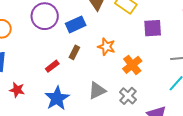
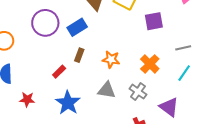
orange star: (106, 47) -> (111, 59), moved
orange cross: (132, 65) -> (150, 64), moved
gray triangle: (97, 91) -> (107, 90), turned 42

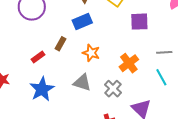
blue rectangle: (77, 27) -> (82, 22), moved
cyan line: (184, 73) -> (161, 77), turned -72

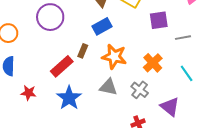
gray line: (164, 52) -> (183, 38), moved
orange star: (91, 53) -> (114, 57), size x1.4
red rectangle: (38, 57) -> (62, 66), size x1.6

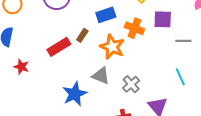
orange cross: (153, 63) -> (134, 28), moved, turned -36
blue star: (69, 98) -> (75, 94), moved

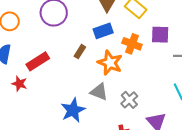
red rectangle: (59, 47) -> (38, 61), moved

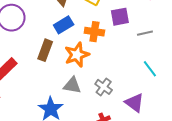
brown rectangle: (80, 52) -> (45, 50), size x1.5
orange star: (110, 63) -> (77, 55), turned -30

